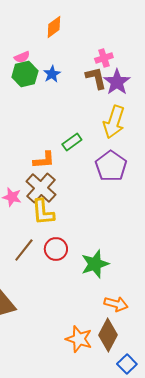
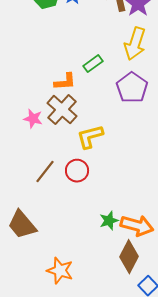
yellow L-shape: (43, 212) -> (90, 137), moved, turned 80
green star: (95, 264) -> (109, 221), moved, size x0.7
orange arrow: (116, 304) -> (137, 226), size x1.4
orange star: (79, 339) -> (60, 271), moved

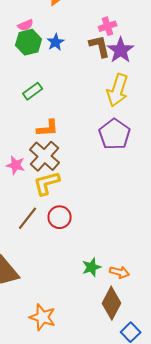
green rectangle: (93, 64) -> (33, 91), moved
yellow L-shape: (90, 137) -> (47, 183), moved
orange arrow: (137, 226) -> (120, 272), size x0.6

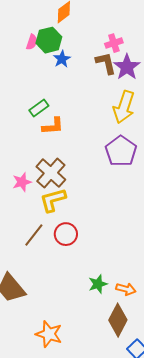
pink semicircle: (26, 25) -> (32, 42), turned -49
green hexagon: (29, 42) -> (49, 40), moved
orange L-shape: (48, 128) -> (53, 126), moved
pink star: (16, 165) -> (22, 182), turned -30

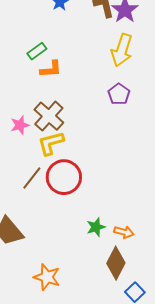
purple pentagon: (121, 151) -> (119, 94), size x0.7
red circle: (66, 234) -> (64, 177), size x1.5

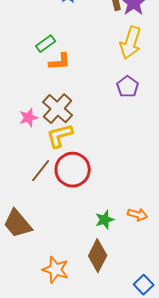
orange arrow: (124, 232) -> (138, 215), moved
brown diamond: (116, 263) -> (98, 256), moved

